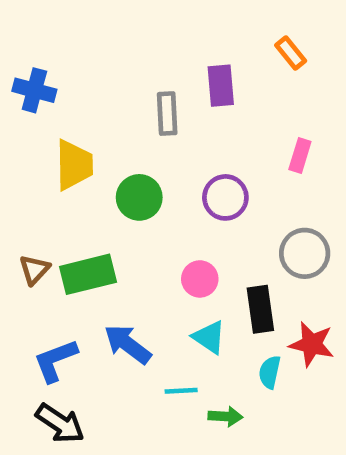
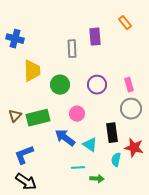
pink rectangle: (300, 156) -> (129, 85), moved, turned -32
pink circle: (200, 279) -> (77, 114), moved
blue arrow: (128, 344) -> (65, 138), moved

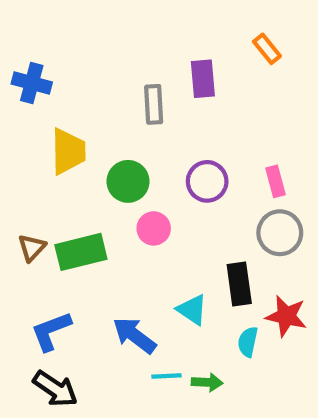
pink circle: (77, 114) -> (154, 228), moved
blue arrow: (65, 138) -> (134, 335), moved
cyan line: (78, 168) -> (166, 376), moved

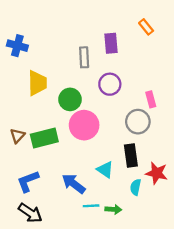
purple circle: (207, 181) -> (110, 84), moved
pink circle: (154, 228) -> (84, 125), size x1.6
gray circle: (280, 233) -> (138, 122), moved

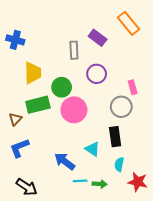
orange rectangle: (146, 27) -> (128, 23), size x1.6
purple rectangle: (111, 43) -> (98, 38), turned -48
green rectangle: (44, 138) -> (38, 105), moved
red star: (157, 173) -> (138, 182), moved
blue L-shape: (28, 181) -> (19, 148), moved

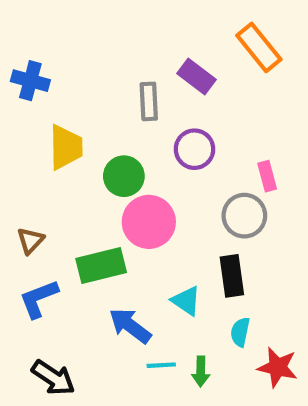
green rectangle: (38, 105) -> (101, 265), moved
green arrow: (100, 184) -> (201, 371), turned 88

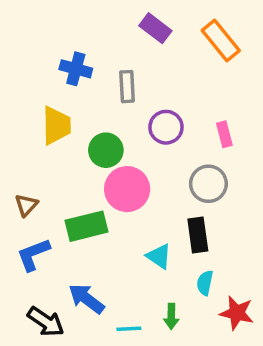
purple rectangle: (197, 76) -> (155, 28), moved
blue cross: (30, 81) -> (76, 69), moved
pink rectangle: (267, 176) -> (224, 134), moved
blue arrow: (130, 326) -> (86, 299), moved
cyan line: (161, 365) -> (129, 329), moved

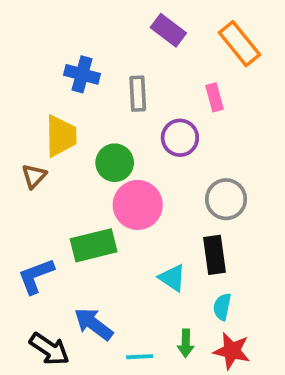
pink rectangle: (224, 134) -> (215, 97), moved
brown triangle: (26, 205) -> (34, 176), moved
red star: (237, 313) -> (232, 351), moved

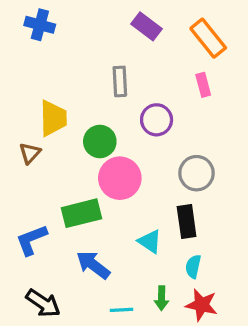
blue cross: (82, 74) -> (40, 25), moved
pink rectangle: (215, 97) -> (203, 85), moved
blue arrow: (94, 324) -> (93, 265), moved

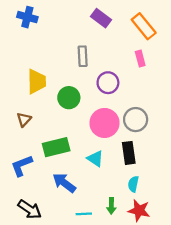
brown triangle: (30, 153) -> (24, 120), moved
pink circle: (120, 178) -> (104, 123), moved
cyan triangle: (150, 241) -> (95, 159), moved

